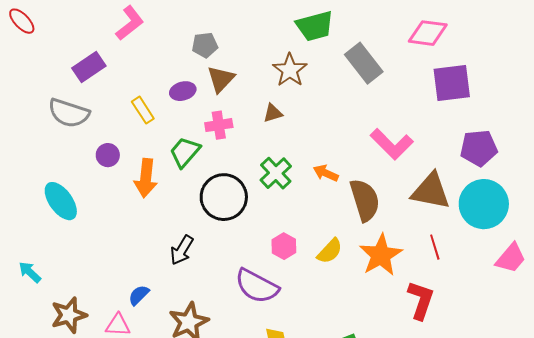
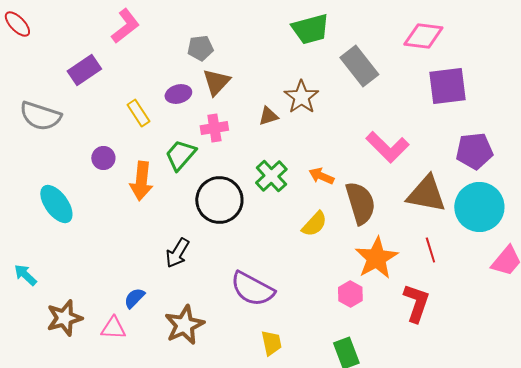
brown star: (290, 70) -> (301, 97), moved
gray semicircle: (69, 113) -> (40, 116), moved
pink hexagon: (284, 246) -> (350, 294), moved
yellow semicircle: (330, 251) -> (314, 224), moved

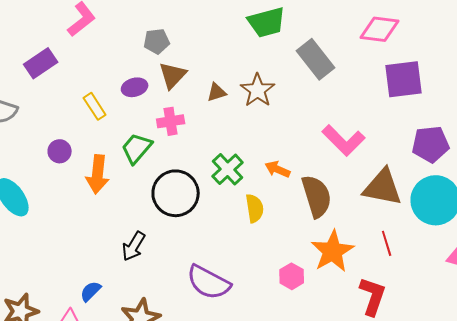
brown triangle: (268, 116) -> (217, 92), moved
yellow semicircle: (314, 224) -> (255, 208), moved, turned -52
pink hexagon: (350, 294) -> (292, 276), moved

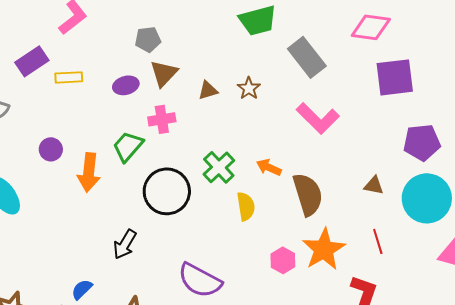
brown star: (258, 90) -> (249, 88), size x0.7
yellow rectangle: (95, 106) -> (69, 77), moved, turned -60
pink L-shape: (344, 140) -> (318, 118), moved
brown triangle: (383, 187) -> (374, 185), size x0.5
pink hexagon: (292, 276) -> (283, 260), moved

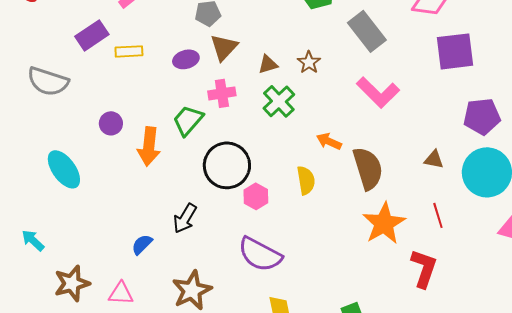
green cross: (219, 167) -> (279, 101), moved
pink hexagon: (283, 260) -> (256, 196), moved
blue semicircle: (82, 289) -> (142, 244), moved

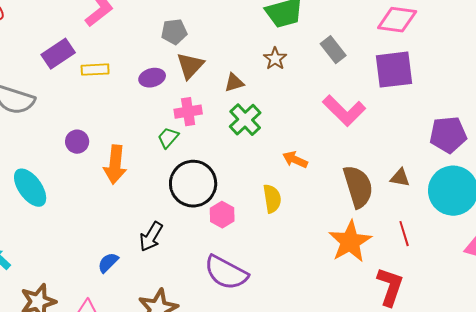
gray rectangle: (367, 31) -> (333, 50), size x0.7
purple square: (455, 51) -> (394, 70), moved
brown star: (309, 62) -> (275, 59), moved
green trapezoid: (188, 120) -> (168, 138), moved, size x0.7
brown semicircle: (368, 168) -> (358, 187), moved

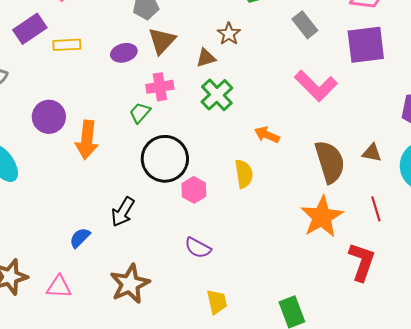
brown star: (275, 59) -> (229, 34), moved
purple circle: (77, 142) -> (49, 117), size x1.4
purple semicircle: (226, 273) -> (198, 248), size x0.6

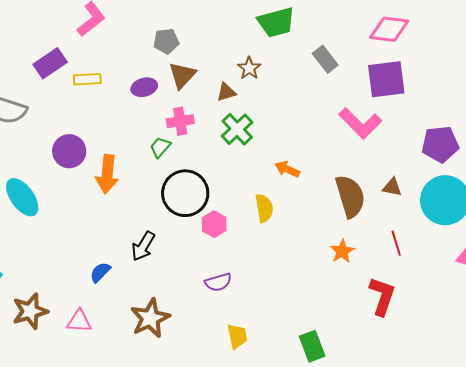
pink L-shape: (316, 86) -> (360, 123), moved
orange star: (322, 217) -> (342, 251), size x0.6
purple semicircle: (198, 248) -> (218, 282), turned -44

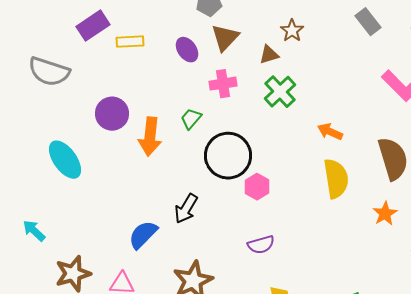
purple ellipse: (144, 87) -> (187, 50), turned 70
green trapezoid: (160, 147) -> (191, 119), moved
yellow semicircle: (264, 208) -> (336, 179), moved, size x1.4
blue semicircle: (100, 272) -> (143, 235), size x1.4

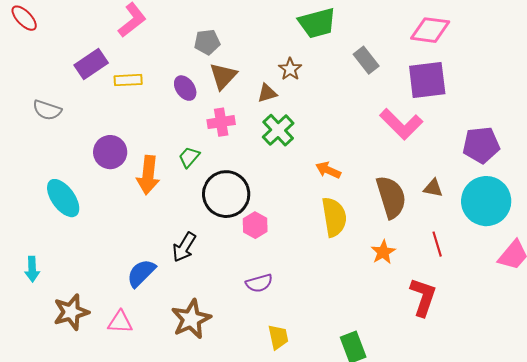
gray semicircle: (49, 72) -> (47, 110), size x0.7
cyan arrow: (34, 231) -> (32, 269), turned -135

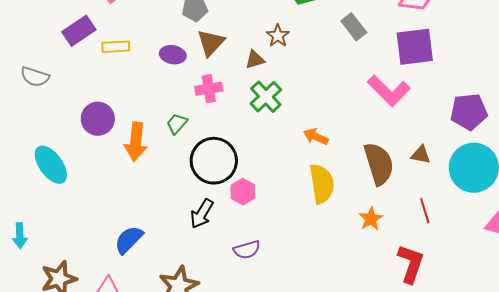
purple ellipse: (185, 88) -> (173, 55), turned -45
black arrow: (184, 247) -> (202, 214), moved

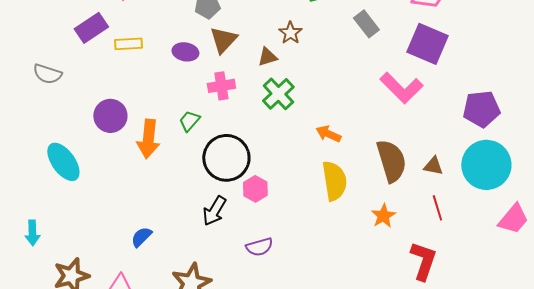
purple square: (415, 47) -> (427, 44), turned 30
brown triangle: (421, 155) -> (433, 166), moved
blue semicircle: (129, 240) -> (141, 237), size x0.7

